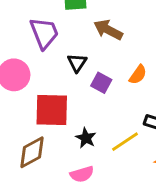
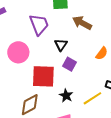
purple square: (101, 83) -> (69, 64), moved

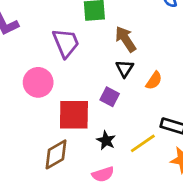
brown arrow: (82, 23) -> (125, 39), turned 30
black triangle: (61, 45) -> (125, 68), moved

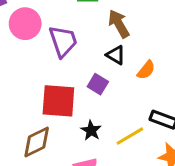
purple trapezoid: (66, 43) -> (63, 41), moved
black triangle: (125, 68) -> (116, 55), turned -36
pink circle: (38, 82) -> (25, 24), moved

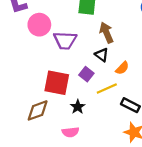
purple trapezoid: (63, 41) -> (65, 40), turned 105
yellow line: (130, 136) -> (107, 88), moved

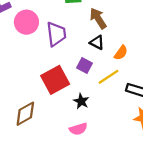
purple trapezoid: (65, 40) -> (56, 34), turned -90
red square: (57, 83) -> (55, 80), turned -30
brown diamond: (38, 110) -> (25, 114), moved

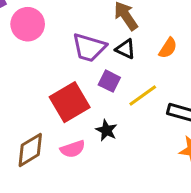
purple trapezoid: (56, 34) -> (89, 48), moved, turned 115
orange semicircle: (121, 53) -> (168, 48), moved
pink semicircle: (78, 129) -> (73, 149), moved

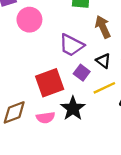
black triangle: (126, 49) -> (103, 61), moved
black star: (106, 130) -> (73, 108), size x1.5

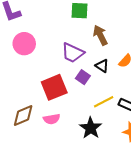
pink circle: (29, 20) -> (24, 44), moved
yellow line: (104, 88) -> (104, 102), moved
black star: (73, 108) -> (91, 128), moved

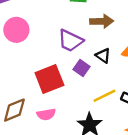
brown arrow: (100, 35) -> (102, 21), turned 114

